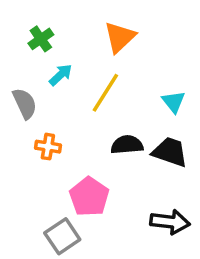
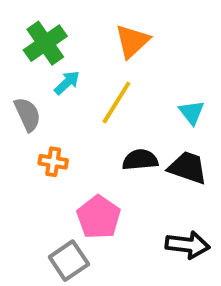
green cross: (41, 39) -> (45, 43), size x1.5

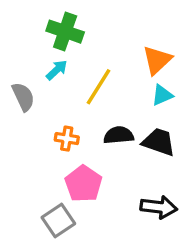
orange triangle: (132, 41) -> (157, 60), moved
green cross: (45, 43) -> (65, 32), moved, turned -36
cyan triangle: (192, 112) -> (162, 95), turned 45
orange cross: (53, 162) -> (67, 139), moved

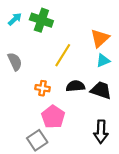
cyan arrow: (57, 70) -> (15, 19), moved
black arrow: (159, 207) -> (101, 132), turned 85

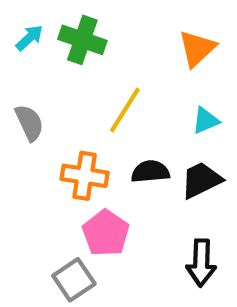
orange triangle: (100, 38) -> (197, 48), moved
orange cross: (42, 88) -> (85, 176), size x1.5
black trapezoid: (101, 90) -> (201, 180), turned -45

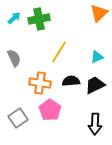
green cross: (82, 40) -> (39, 19), turned -30
orange triangle: (197, 48) -> (99, 13), moved
gray square: (74, 280) -> (18, 118), moved

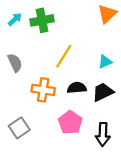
pink pentagon: (50, 110) -> (70, 122), moved

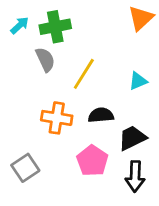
gray semicircle: (15, 63) -> (45, 60), moved
black trapezoid: (103, 92) -> (132, 138), moved

